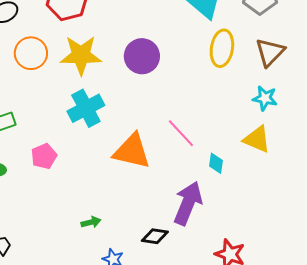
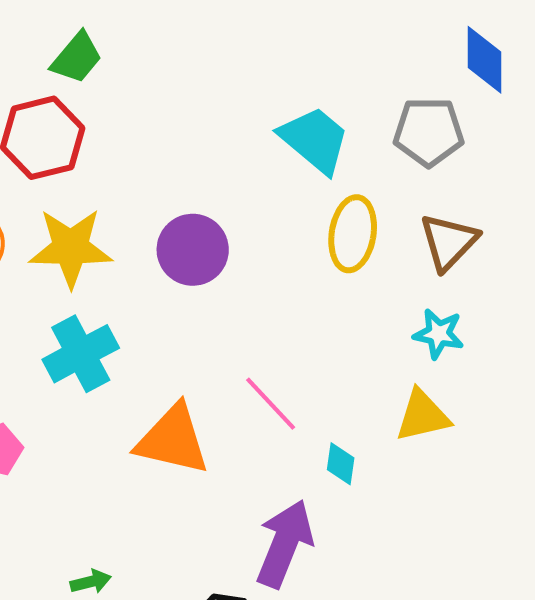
yellow triangle: (257, 139) -> (423, 416), turned -36

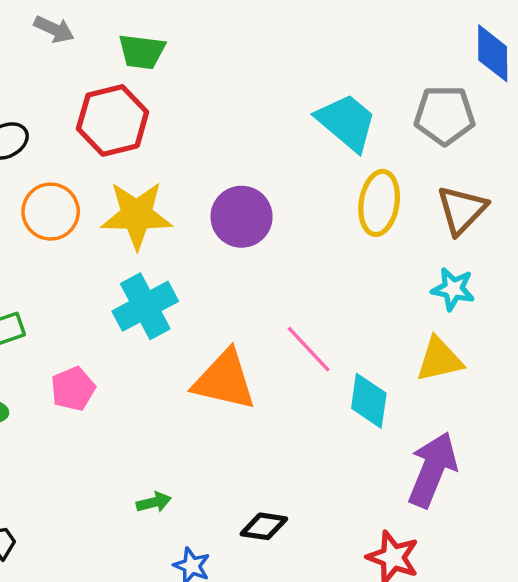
green trapezoid: (77, 58) -> (142, 52), turned 57
cyan diamond: (341, 464) -> (369, 401), size x1.5
purple arrow: (285, 544) -> (432, 470), moved

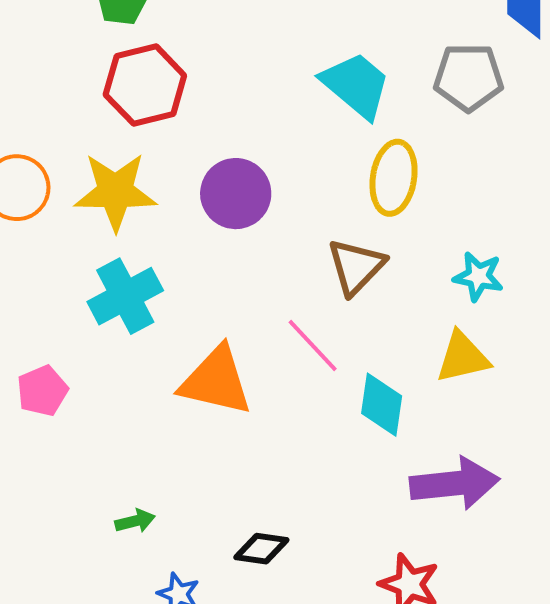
red hexagon: (113, 120) -> (145, 85), moved
brown triangle: (462, 210) -> (356, 267), moved
purple arrow: (432, 470) -> (455, 484), turned 62

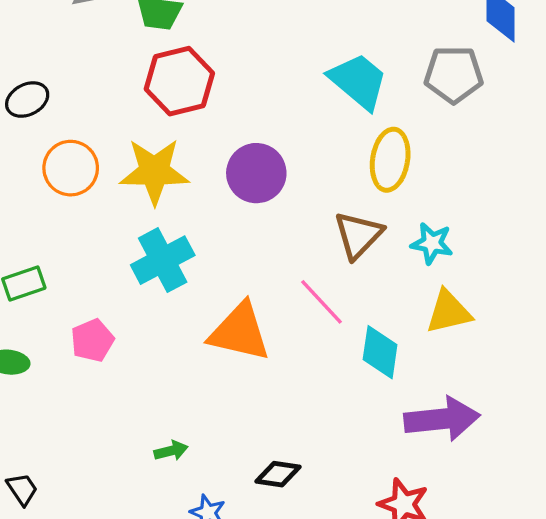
cyan star: (478, 276) -> (432, 243), moved

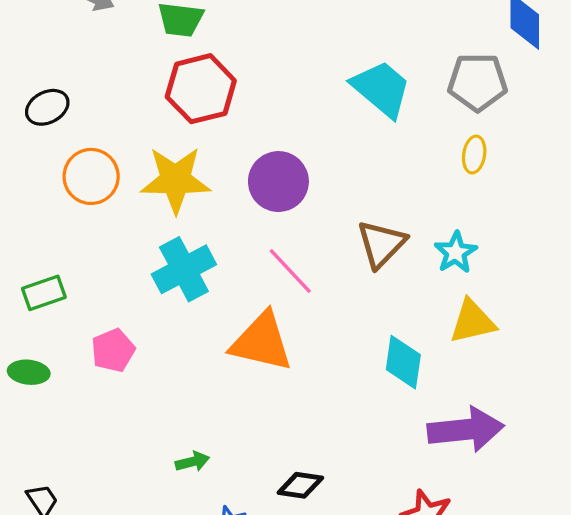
yellow ellipse: (390, 160) -> (474, 155), moved, size x0.6
cyan star: (432, 243) -> (456, 252), turned 30
pink line: (322, 302) -> (290, 271), moved

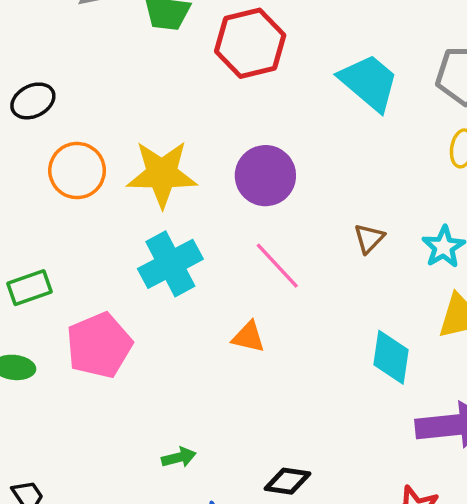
red hexagon: (201, 89) -> (250, 43), moved
brown triangle: (381, 244) -> (369, 238), size x0.6
orange triangle: (262, 342) -> (248, 337), size x0.5
pink pentagon: (113, 350) -> (99, 345), size x1.5

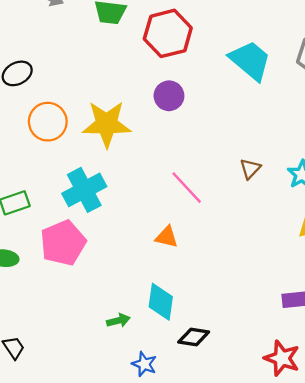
purple circle: (265, 176) -> (169, 96), moved, size x0.7
cyan cross: (170, 264) -> (84, 190), moved
cyan diamond: (391, 357) -> (161, 302), moved

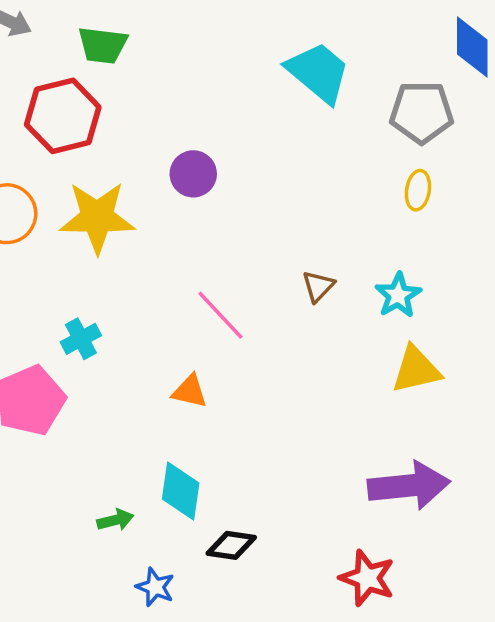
red hexagon: (168, 33) -> (63, 116), moved
cyan trapezoid: (250, 60) -> (318, 72), moved
cyan cross: (84, 190) -> (81, 339), moved, size x0.6

